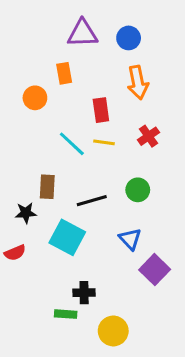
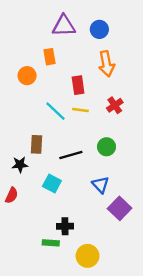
cyan square: (67, 237) -> (52, 184), size x0.7
red semicircle: (15, 253) -> (12, 195), turned -42

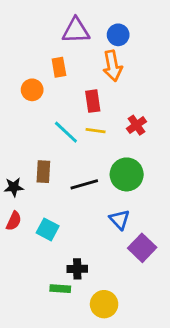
orange arrow: (106, 64) -> (112, 66), moved
green circle: (106, 147) -> (127, 174), size x1.5
black star: (20, 165) -> (14, 187), moved
cyan square: (52, 184) -> (48, 229), moved
red semicircle: (12, 195) -> (14, 221), moved

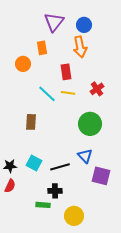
purple triangle: (76, 31) -> (54, 22), turned -50
black line: (84, 184) -> (60, 167), moved
black star: (14, 187) -> (10, 166), moved
red semicircle: (14, 221) -> (10, 186), moved
purple square: (142, 248) -> (101, 176), turned -30

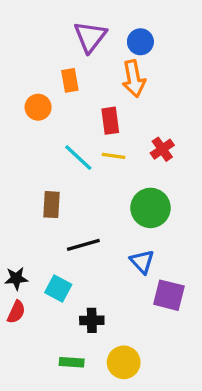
cyan square: (34, 163) -> (58, 288), moved
black line: (60, 167) -> (83, 245), moved
green rectangle: (43, 205) -> (72, 362), moved

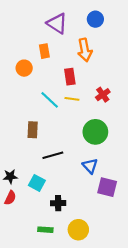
purple triangle: (90, 37) -> (57, 23), turned -35
blue circle: (140, 42) -> (95, 19), moved

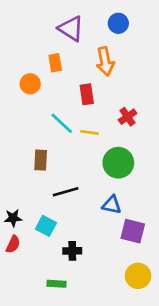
yellow line: (72, 99) -> (89, 132), moved
blue triangle: (90, 166) -> (112, 205), turned -35
yellow circle: (78, 230) -> (138, 276), moved

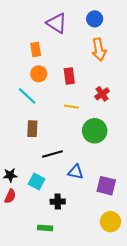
orange arrow: (105, 61) -> (99, 50), moved
orange rectangle: (55, 63) -> (36, 50), moved
orange circle: (30, 84) -> (39, 74), moved
cyan line: (62, 123) -> (27, 96), moved
blue triangle: (112, 205) -> (76, 172), moved

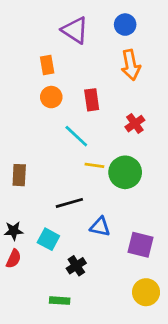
cyan line: (27, 96) -> (76, 136), moved
yellow line: (71, 107) -> (94, 165), moved
brown rectangle: (32, 129) -> (19, 175), moved
black cross: (58, 202) -> (76, 266), turned -32

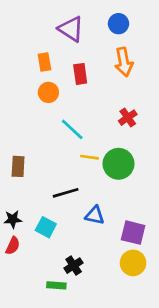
red rectangle: (92, 100) -> (80, 74), moved
black cross: (76, 266) -> (74, 266), moved
yellow circle: (146, 292) -> (133, 263), moved

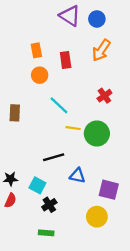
purple triangle: (71, 29) -> (70, 16), moved
orange arrow: (124, 62) -> (101, 50), turned 45
brown rectangle: (18, 166) -> (15, 113), moved
yellow circle: (133, 263) -> (97, 217), moved
black cross: (74, 266) -> (49, 205), moved

